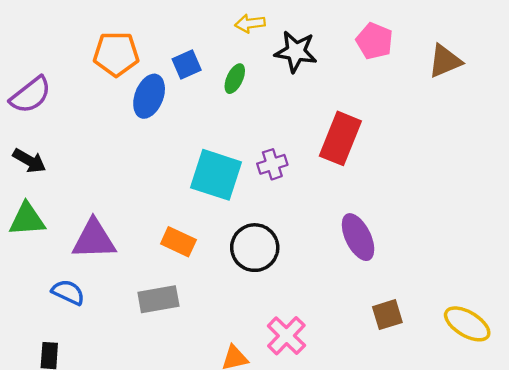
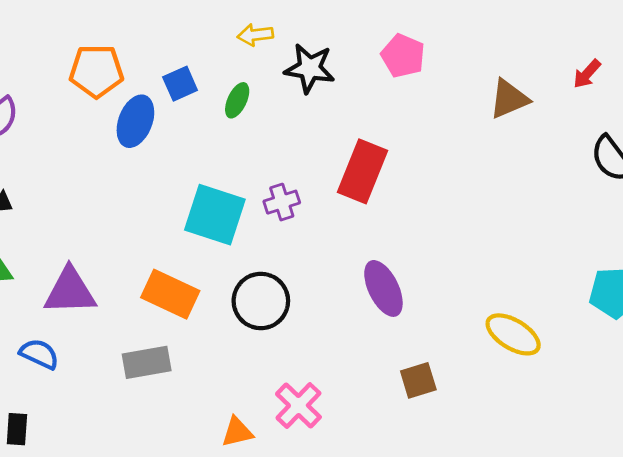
brown triangle: (445, 61) -> (509, 99), moved
orange rectangle: (178, 242) -> (170, 294), size x1.4
yellow ellipse: (467, 324) -> (513, 334), moved

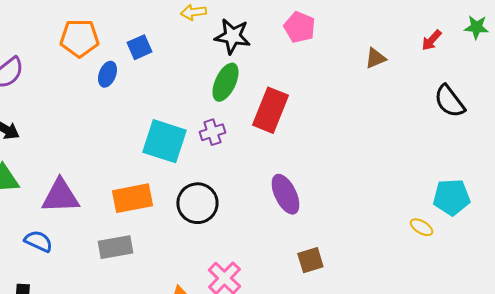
brown triangle: (509, 99) -> (375, 58), size x0.7
green ellipse: (237, 100) -> (225, 82), moved, size x1.5
blue ellipse: (135, 121) -> (107, 74), size x0.7
orange rectangle: (170, 294) -> (132, 198), turned -36
yellow ellipse: (513, 334) -> (421, 227), moved, size x0.6

